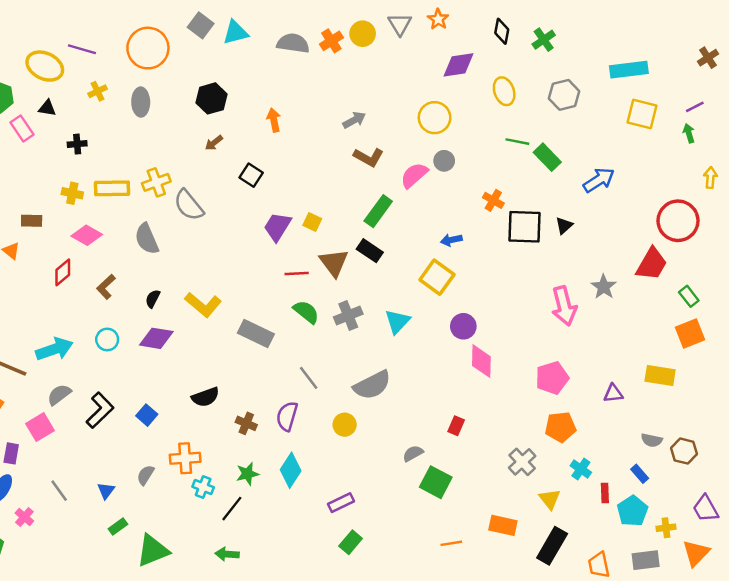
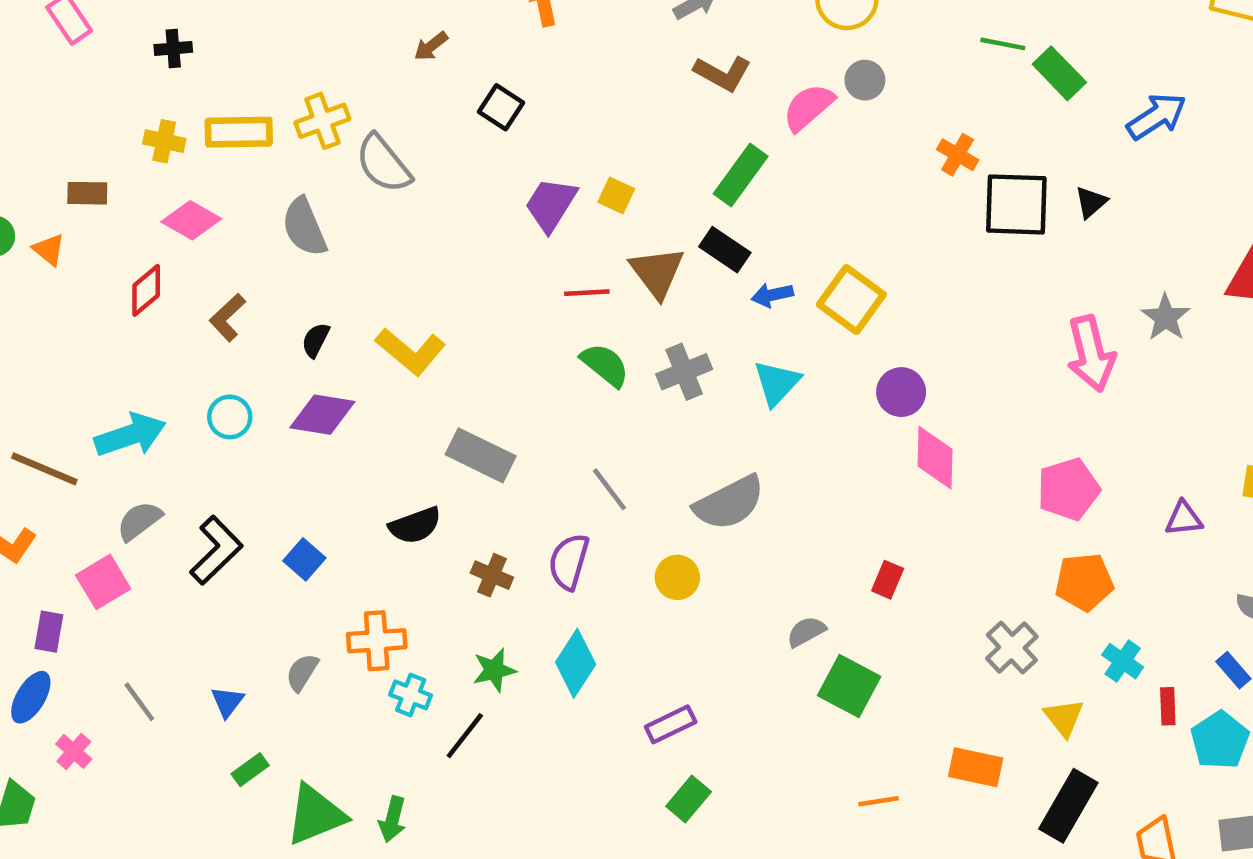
blue arrow: (451, 240) -> (772, 295), moved
gray rectangle: (256, 333) -> (481, 455), moved
green arrow: (227, 554) -> (392, 819), moved, turned -80

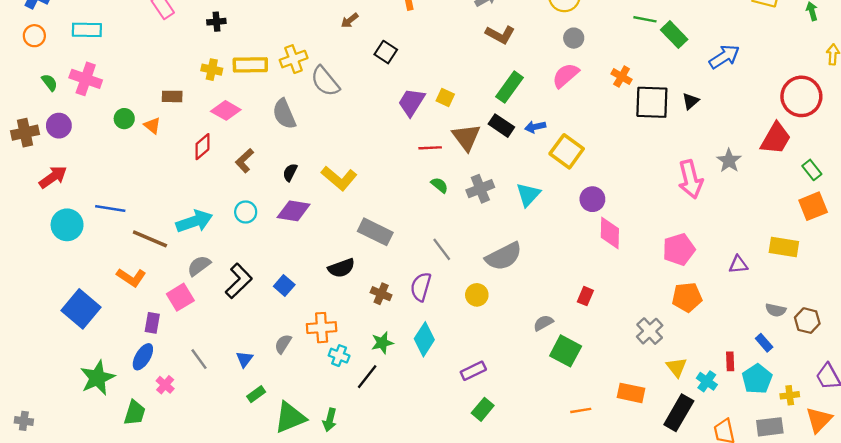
pink semicircle: (808, 107) -> (566, 75), moved
blue arrow: (772, 295) -> (535, 127), moved
green semicircle: (605, 365) -> (439, 185), size x0.7
cyan cross: (1123, 661) -> (707, 381), moved

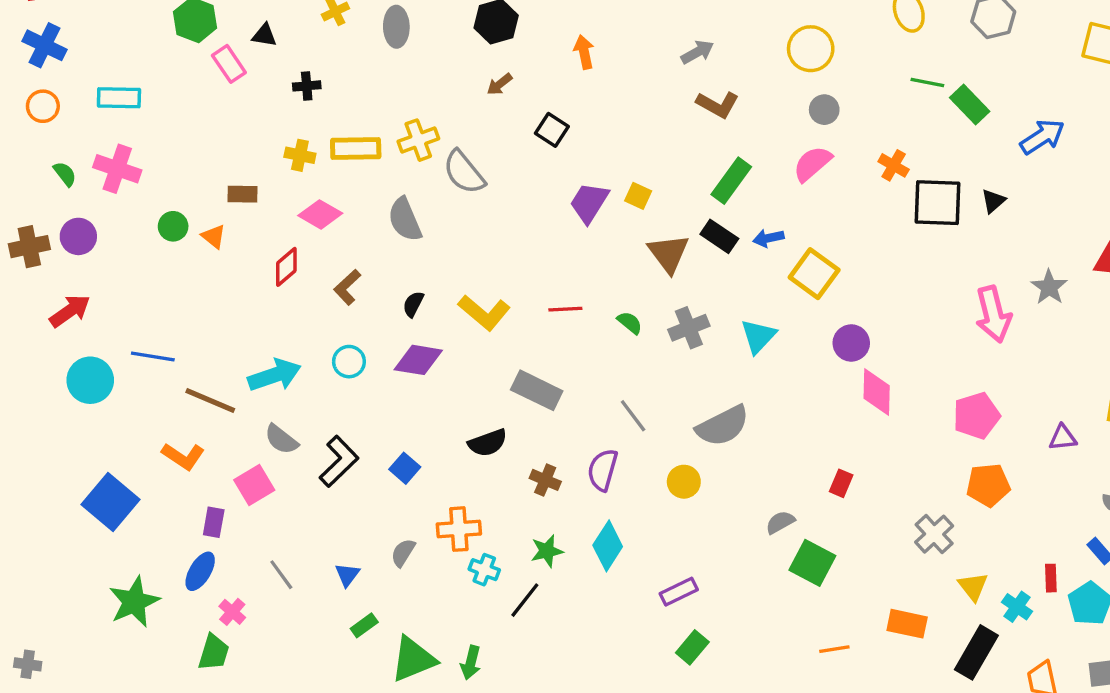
red line: (430, 148) -> (565, 309), moved
gray semicircle: (199, 266) -> (281, 439), turned -105
green trapezoid: (135, 413) -> (214, 652), moved

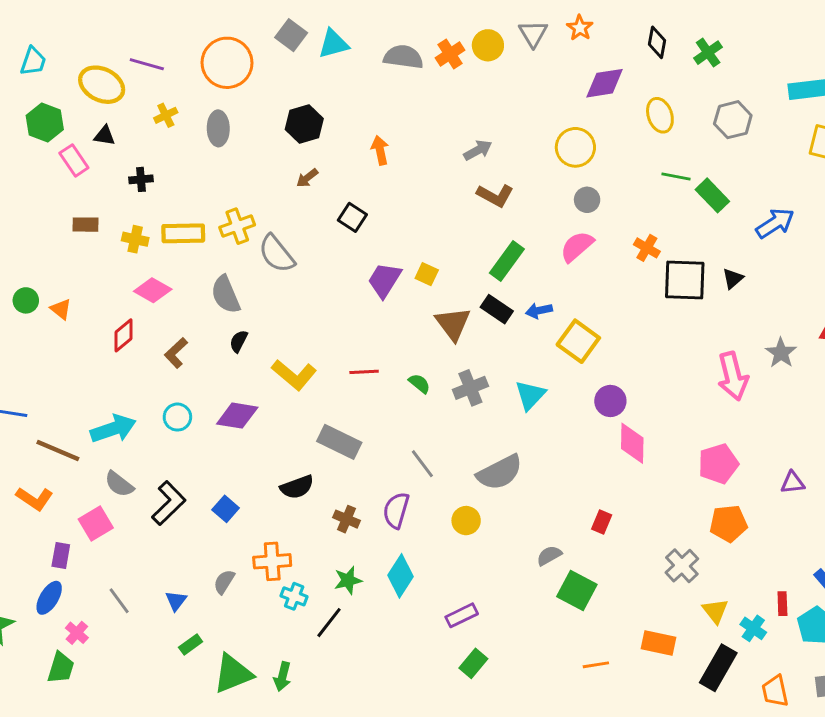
brown rectangle: (242, 194) -> (86, 225), moved
black semicircle: (413, 304) -> (239, 341), moved

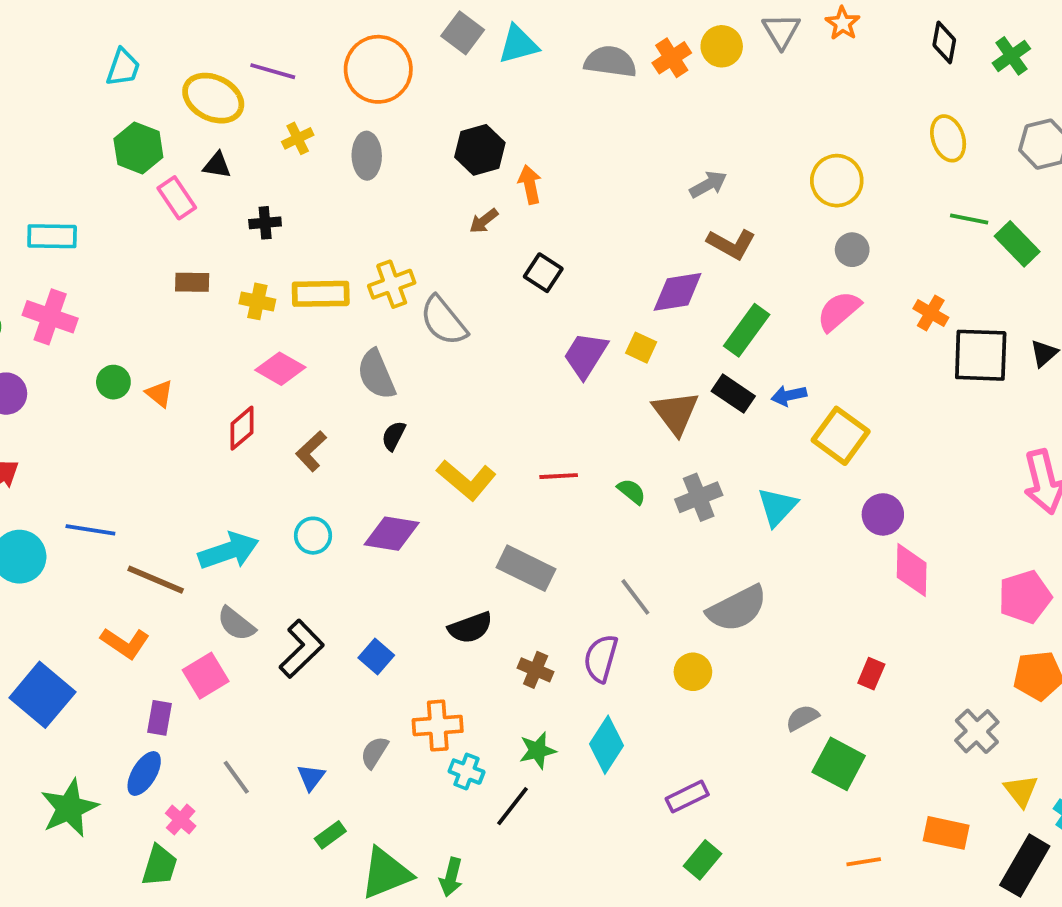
purple diamond: (605, 83) -> (678, 292), moved
orange arrow: (380, 150) -> (530, 184), moved

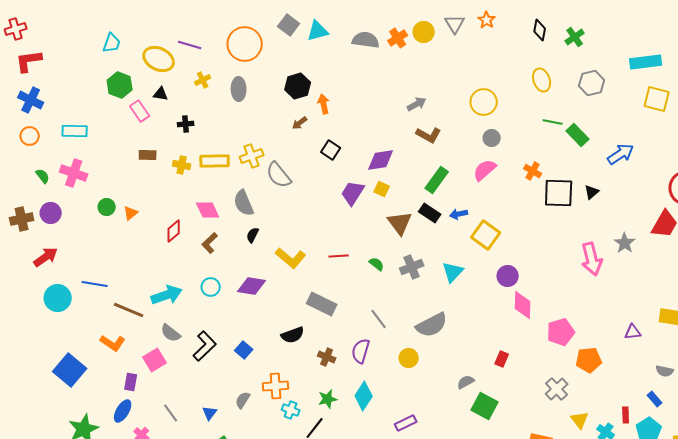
purple diamond: (678, 292) -> (381, 160), moved
pink diamond: (280, 369) -> (208, 210), moved, turned 35
orange triangle: (160, 394) -> (131, 213), turned 42
pink pentagon: (1025, 597) -> (561, 332), moved

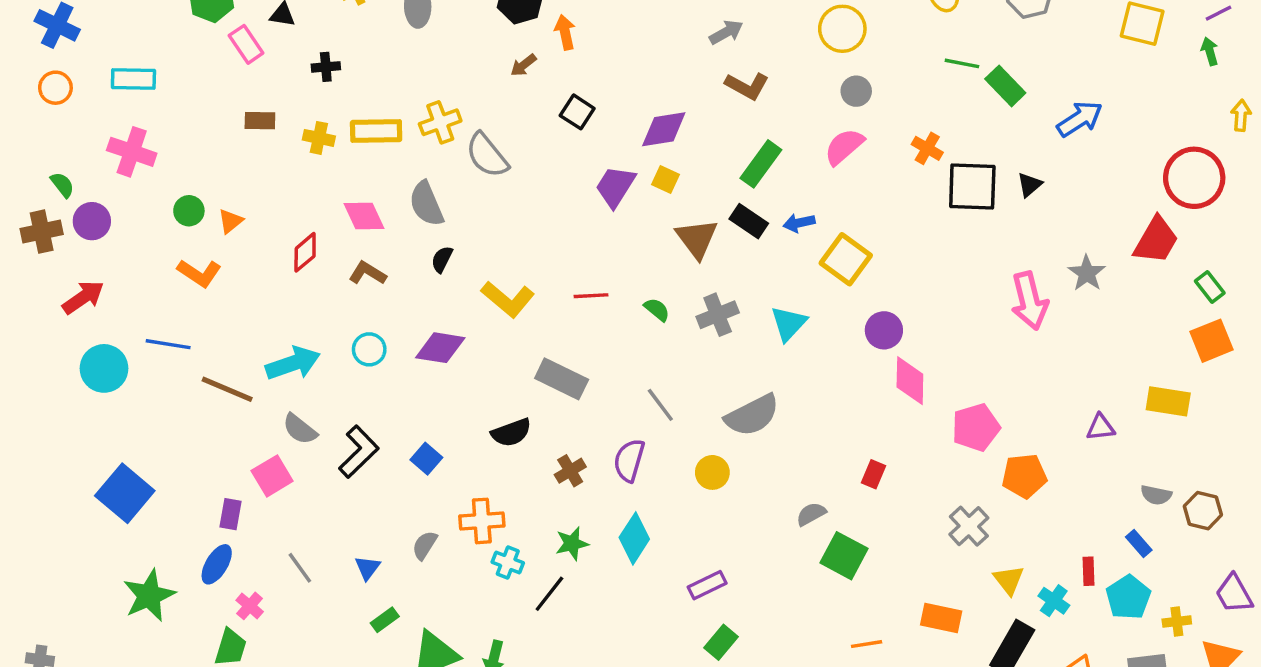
green semicircle: (43, 176) -> (62, 185), moved
brown L-shape: (210, 243) -> (367, 273), turned 75
orange L-shape: (113, 343) -> (199, 273), moved
brown cross: (327, 357) -> (570, 471), turned 36

